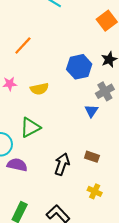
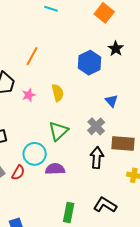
yellow semicircle: (39, 89) -> (58, 93), turned -78
gray cross: (105, 91) -> (96, 126), moved
brown rectangle: (92, 157) -> (123, 144), size x1.6

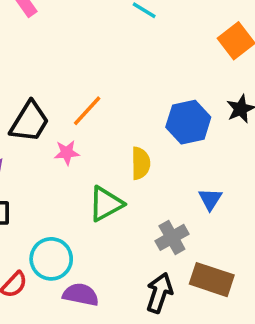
orange line: (32, 56) -> (87, 111), moved
yellow semicircle: (58, 93) -> (141, 163), moved
green triangle: (58, 131) -> (106, 204), moved

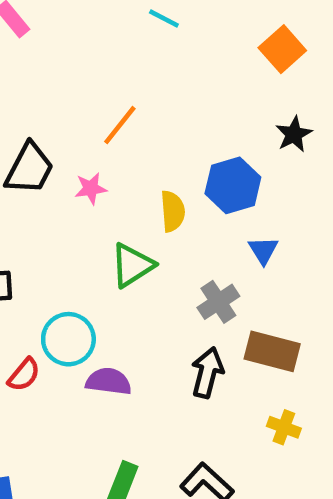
orange line: (87, 111) -> (120, 125), moved
blue hexagon: (188, 122) -> (233, 185), moved
pink star: (67, 153) -> (91, 188), moved

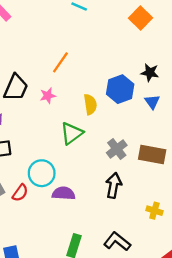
black star: (294, 134) -> (150, 73), moved, turned -30
blue triangle: (263, 250) -> (152, 102), moved
brown rectangle: (272, 351) -> (152, 155), moved

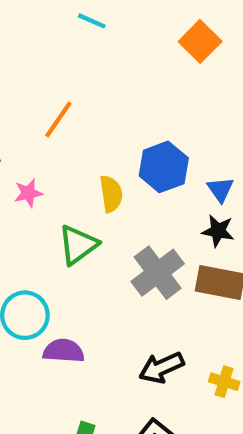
black star: (150, 73) -> (218, 231), moved
pink star: (48, 96) -> (28, 193), moved
gray cross: (117, 149) -> (158, 273), size x1.4
black arrow: (114, 185) -> (161, 368), moved, turned -125

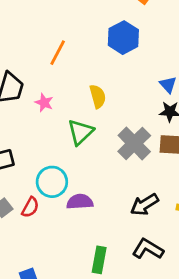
blue hexagon: (164, 167) -> (123, 38), moved
pink star: (28, 193) -> (44, 103), turned -30

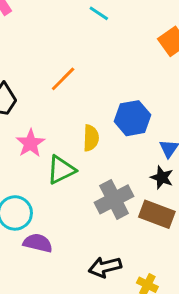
blue hexagon: (123, 38) -> (132, 118), moved
pink star: (44, 103) -> (30, 143), moved, size x1.4

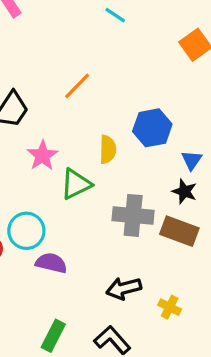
gray cross: (114, 199) -> (133, 215), turned 33

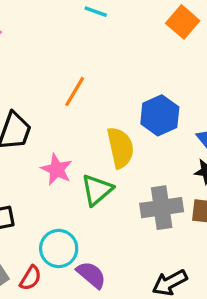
yellow semicircle: (108, 149) -> (120, 148), size x1.4
purple semicircle: (51, 263) -> (91, 275), turned 40

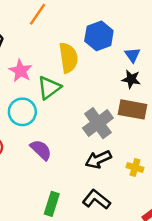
gray cross: (162, 208) -> (98, 123), moved, turned -32
cyan circle: (59, 249) -> (22, 112), moved

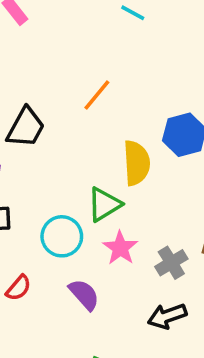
pink star: (21, 71) -> (120, 248), moved
gray cross: (98, 123) -> (171, 263), size x0.7

